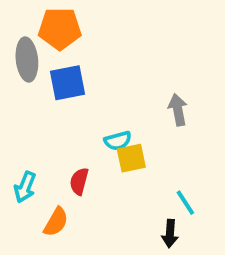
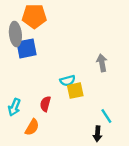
blue square: (68, 83) -> (27, 48), moved

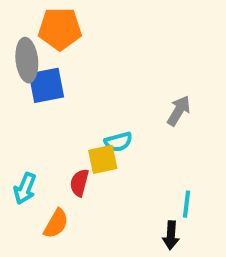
gray arrow: (102, 63) -> (179, 111), turned 42
yellow square: (75, 91) -> (103, 159), moved
cyan line: (106, 116) -> (186, 204), turned 40

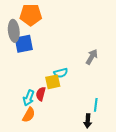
cyan arrow: (25, 189) -> (29, 98), moved

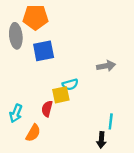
blue square: (24, 44) -> (44, 51), moved
gray arrow: (92, 57) -> (106, 66), turned 49
cyan arrow: (29, 98) -> (16, 113), moved

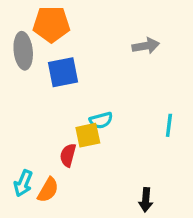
gray arrow: (106, 66) -> (146, 46), moved
cyan arrow: (16, 113) -> (23, 183), moved
cyan line: (111, 121) -> (169, 125), moved

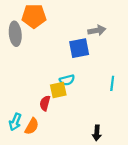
blue square: (63, 72) -> (79, 48), moved

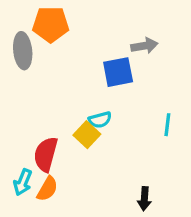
yellow square: (58, 90) -> (87, 135), turned -35
red semicircle: (45, 103) -> (46, 154), moved, size x1.5

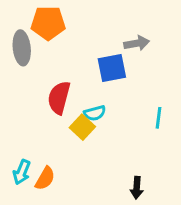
red semicircle: (46, 154) -> (59, 98), moved

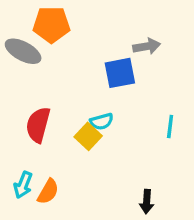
gray ellipse: (22, 48) -> (23, 51), turned -56
red semicircle: (59, 98) -> (38, 125), moved

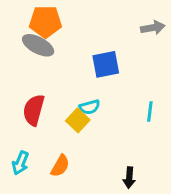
gray arrow: (147, 46) -> (153, 28), moved
gray ellipse: (23, 51) -> (38, 45), moved
orange semicircle: (48, 192) -> (60, 166), moved

